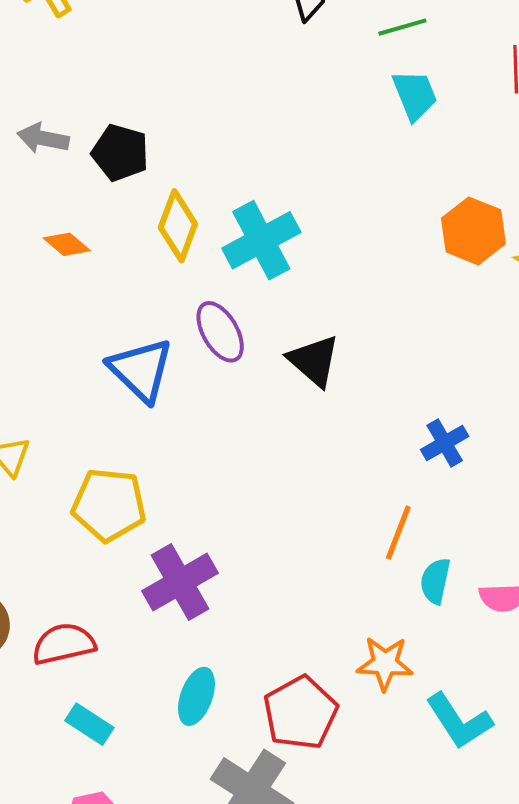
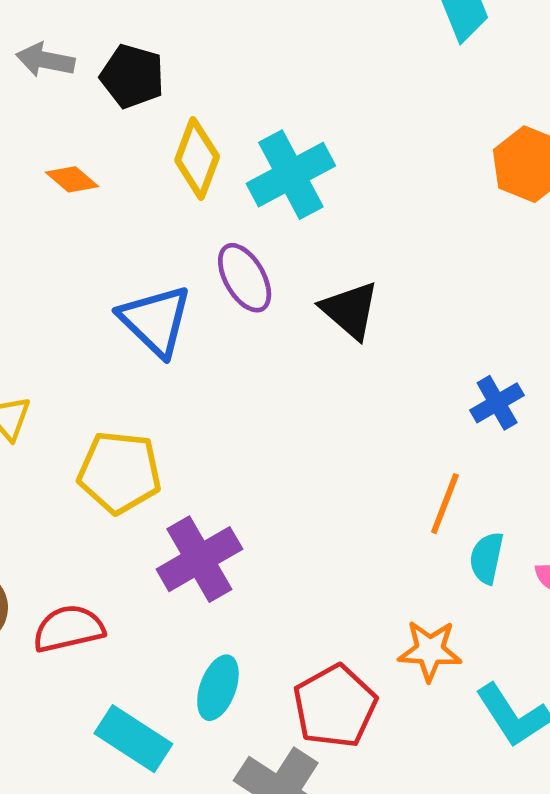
cyan rectangle: (89, 724) -> (133, 739), moved, size x1.4

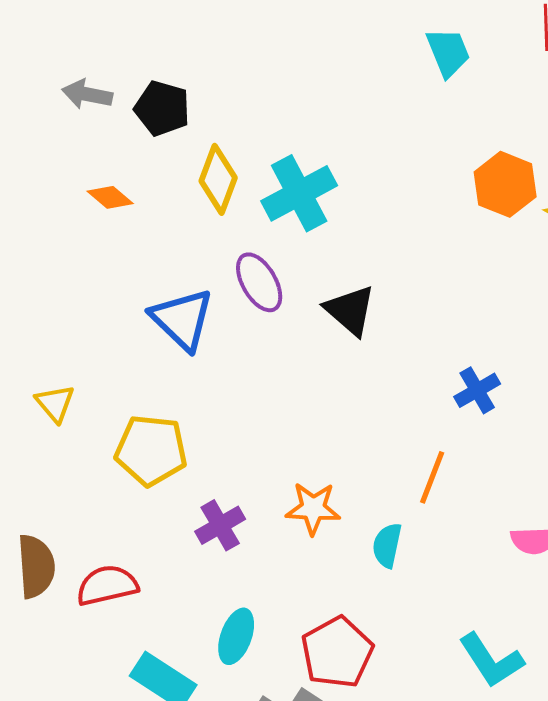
cyan semicircle: (487, 558) -> (387, 545), moved
purple cross: (199, 559) -> (220, 525), size x0.7
orange star: (430, 651) -> (313, 508), moved

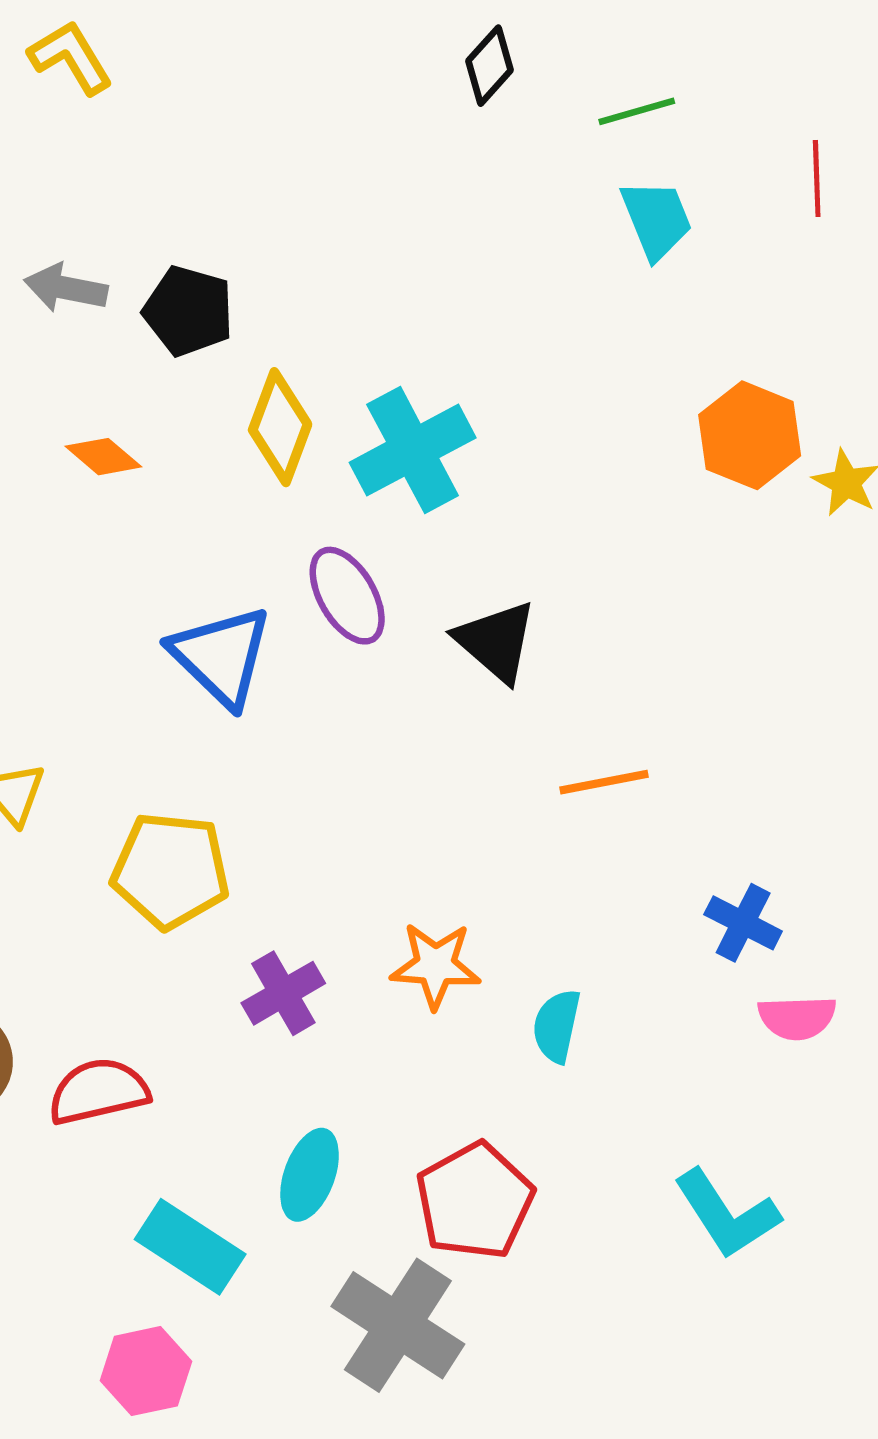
blue cross: (477, 390) -> (743, 923), moved, turned -33
orange line: (432, 477) -> (604, 782), moved, turned 58

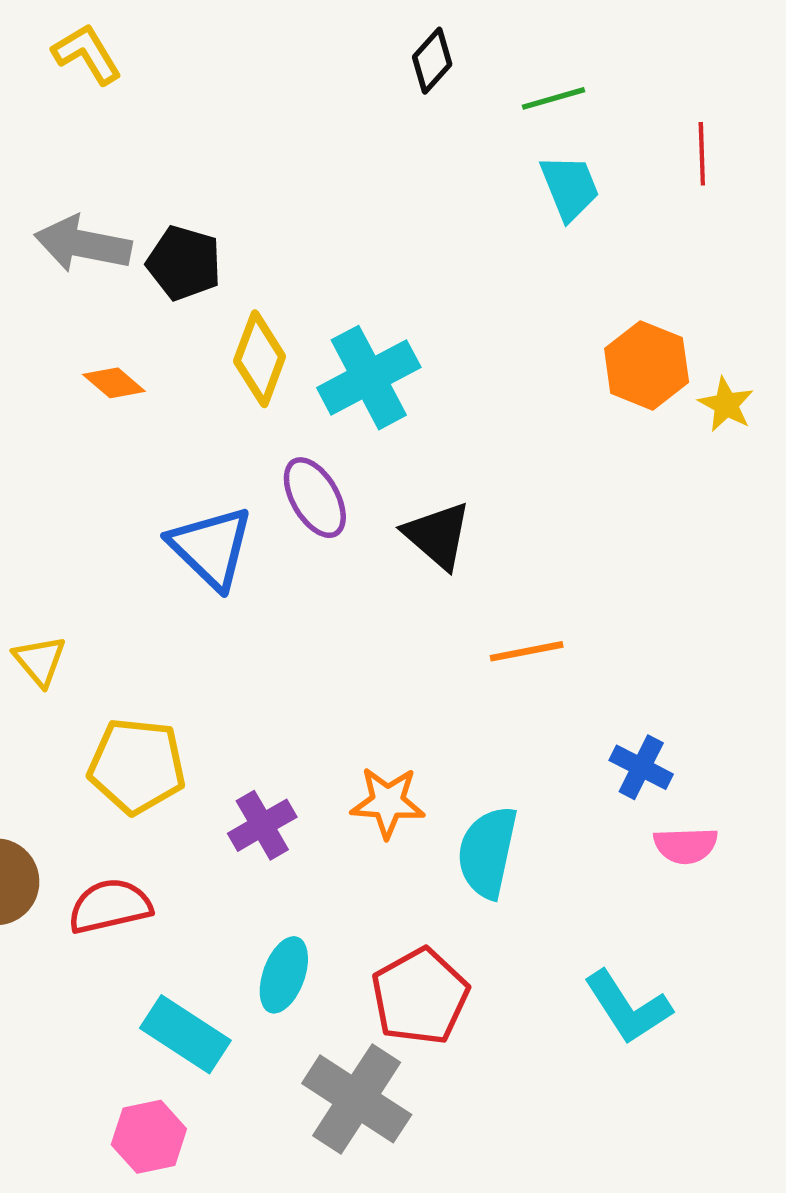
gray arrow: (66, 288) -> (83, 244), size x1.4
yellow pentagon: (170, 870) -> (137, 766), moved
cyan semicircle: (557, 1026) -> (487, 852), size x1.5

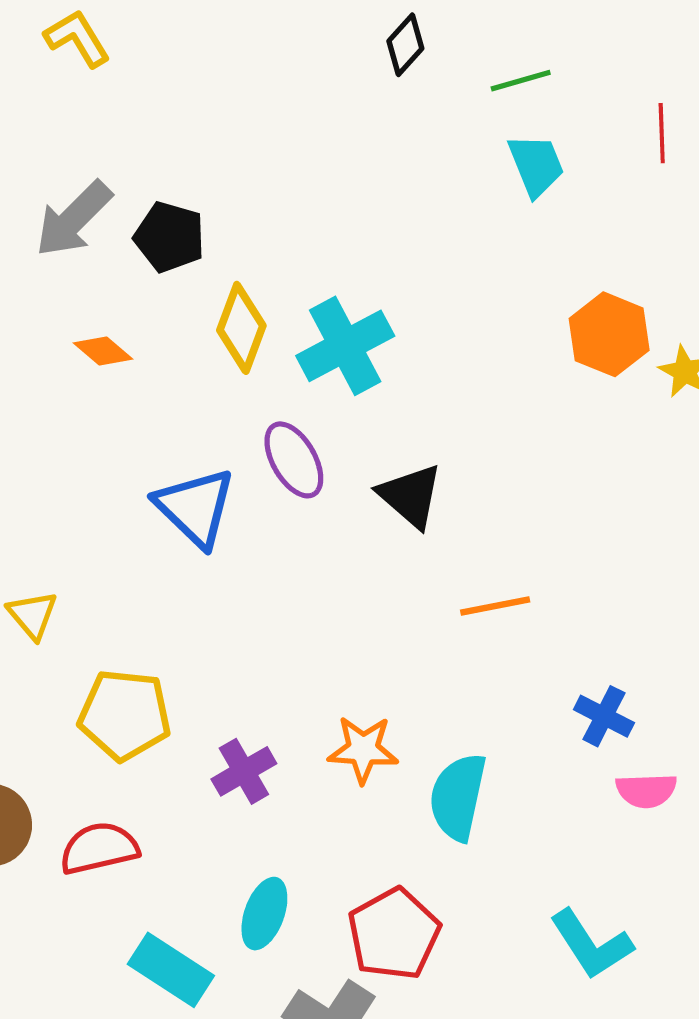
gray arrow: (83, 244) -> (73, 219), turned -56

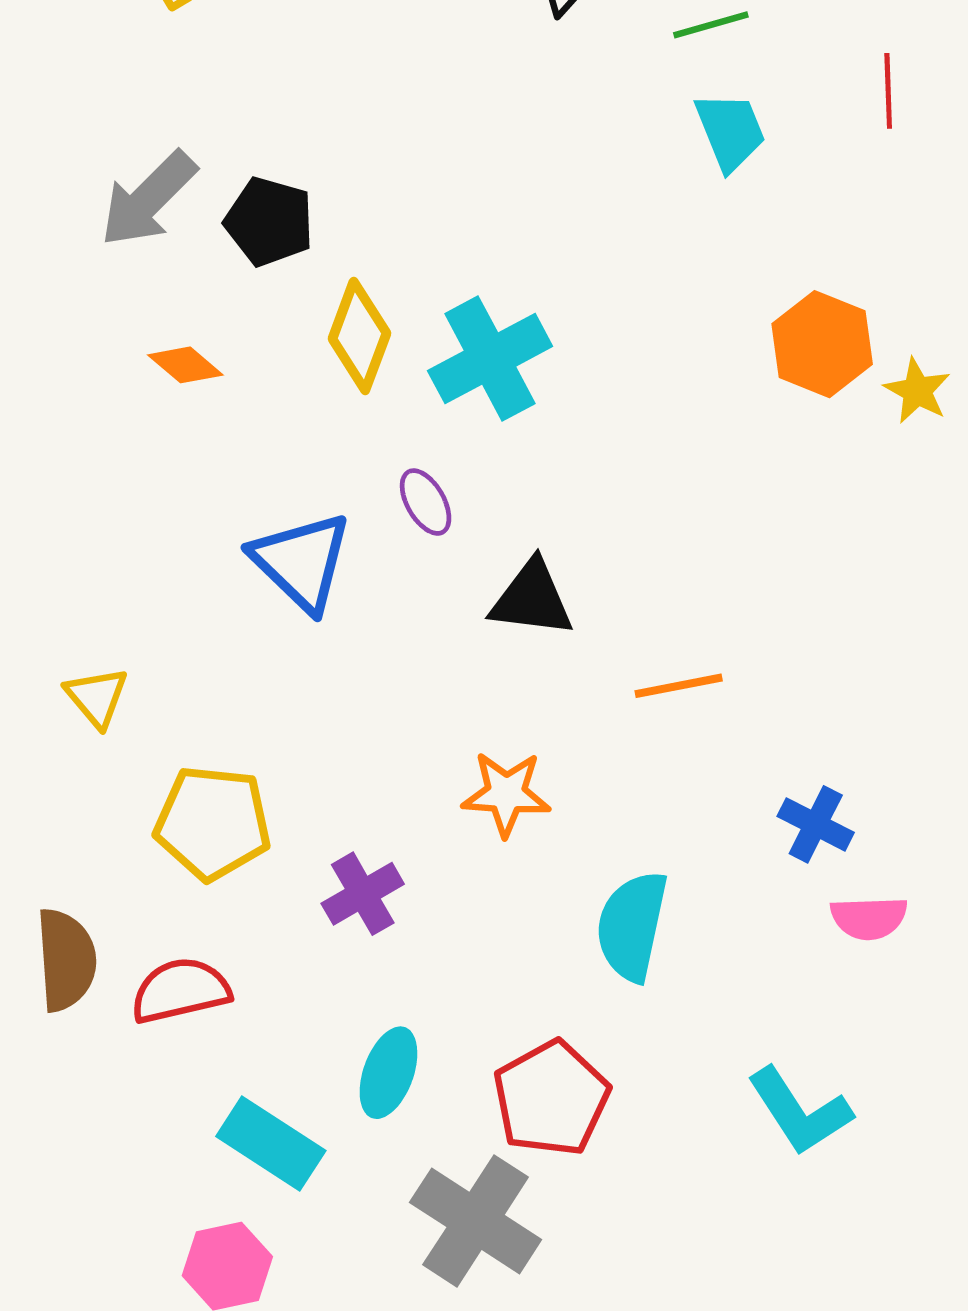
purple ellipse: (294, 460) -> (426, 502), size x0.7
black triangle: (410, 496) -> (532, 599), moved, turned -34
orange star: (363, 750) -> (506, 794), moved

